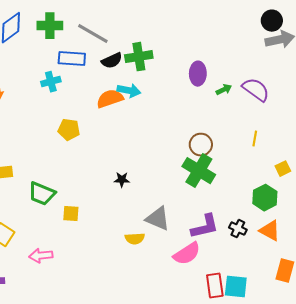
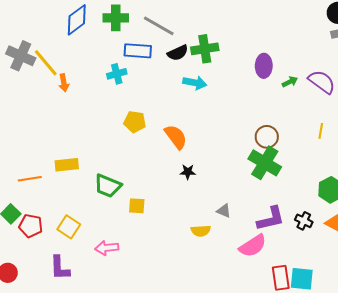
orange semicircle: (110, 99) -> (176, 137), moved, turned 72
gray triangle: (158, 219) -> (224, 211), size x0.6

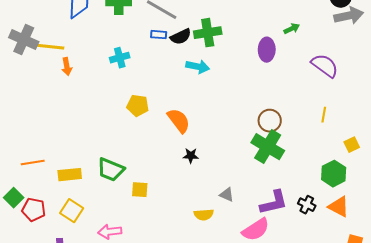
blue rectangle: (138, 51) -> (159, 35), moved, size x0.6
yellow line: (46, 63) -> (49, 47), turned -44
green arrow: (290, 82) -> (292, 29), moved
yellow rectangle: (67, 165) -> (70, 175), moved

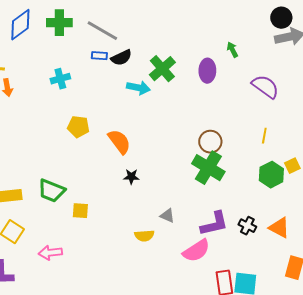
green arrow: (292, 29) -> (232, 50), turned -91
green cross: (208, 33) -> (162, 69), moved, turned -32
green hexagon: (334, 174) -> (271, 175), moved

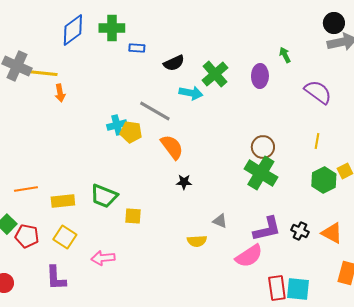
gray line: (102, 31) -> (155, 111), moved
blue rectangle: (99, 56) -> (137, 48), moved
cyan cross: (60, 79) -> (117, 125), moved

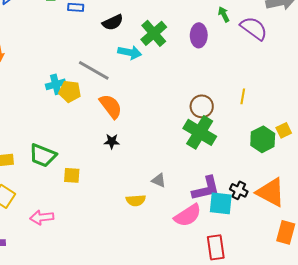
purple semicircle: (318, 92) -> (254, 28), moved
yellow line: (317, 141) -> (243, 96), moved
black star: (184, 182) -> (112, 141), moved
orange triangle: (332, 233) -> (271, 192), size x1.4
cyan square: (298, 289) -> (221, 203), moved

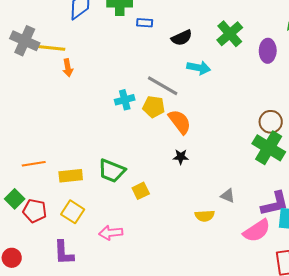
green cross: (154, 33) -> (230, 34), moved
yellow pentagon: (70, 91) -> (154, 107), moved
yellow square: (72, 175) -> (141, 191), turned -30

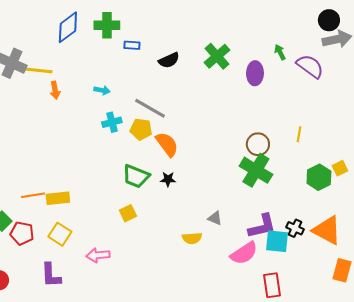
cyan arrow: (199, 68) -> (102, 90), moved, size x0.7
orange line: (34, 164) -> (33, 195), moved
green trapezoid: (112, 171) -> (136, 176), moved

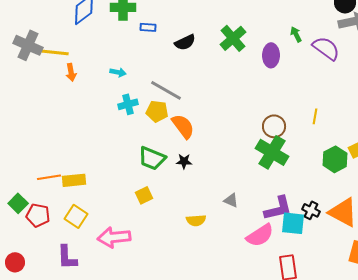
yellow semicircle: (192, 238) -> (196, 220), moved
pink arrow: (98, 255) -> (114, 237), size x1.4

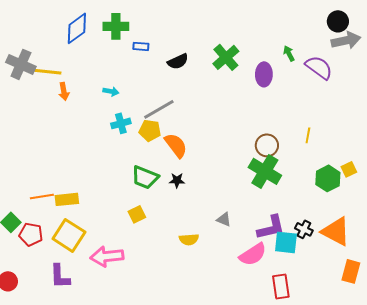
gray line: (166, 90) -> (159, 109), turned -60
yellow square: (76, 216) -> (69, 235), size x1.4

